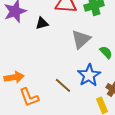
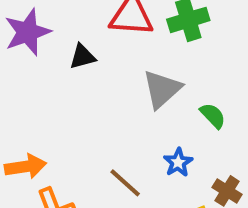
blue star: (89, 75) -> (178, 162), size x0.6

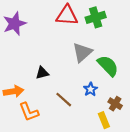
black triangle: (82, 57) -> (42, 73), moved
green semicircle: (213, 116) -> (108, 66), size x1.6

